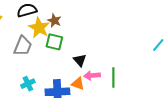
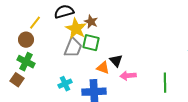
gray trapezoid: (23, 46) -> (73, 48), moved
green line: (113, 78) -> (165, 83), moved
orange triangle: (78, 84) -> (103, 68), moved

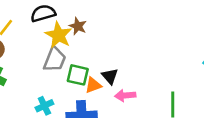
green square: (91, 43) -> (78, 75), moved
orange triangle: (103, 68) -> (93, 85), turned -40

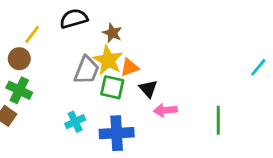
yellow star: (59, 35) -> (108, 60), moved
orange triangle: (93, 85) -> (129, 67), moved

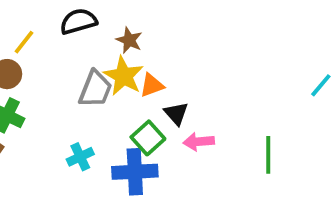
green square: (112, 87) -> (148, 138), moved, turned 35

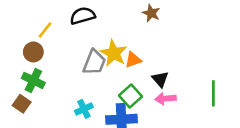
brown star: (129, 40) -> (151, 13), moved
black triangle: (176, 113) -> (160, 79), moved
green line: (268, 155) -> (213, 93), moved

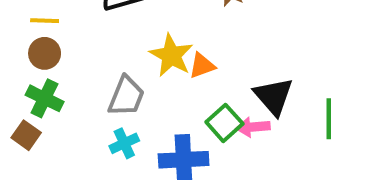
yellow line: (45, 30) -> (45, 21), moved, turned 54
gray trapezoid: (94, 62) -> (126, 96), moved
black triangle: (160, 79) -> (274, 96), moved, size x1.5
green square: (130, 96) -> (224, 123), moved

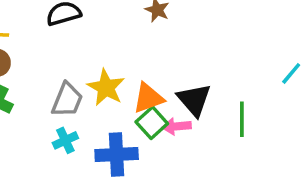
yellow star: (171, 55) -> (106, 88), moved
orange triangle: (202, 66) -> (148, 98), moved, size x1.4

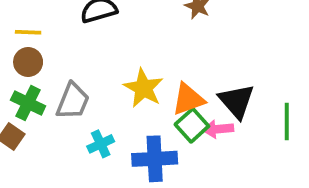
gray trapezoid: (67, 100) -> (73, 101), moved

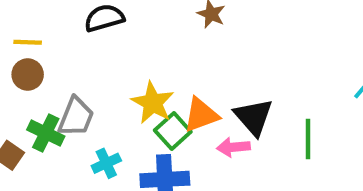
green cross: (28, 103) -> (46, 133), moved
green square: (192, 125) -> (173, 131), moved

